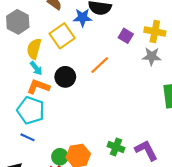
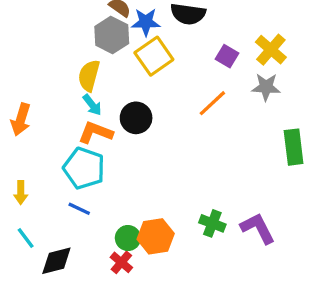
blue star: (83, 18) -> (146, 22), moved
gray hexagon: (18, 22) -> (112, 35), moved
yellow cross: (155, 32) -> (271, 50), turned 30
yellow square: (62, 36) -> (154, 56), moved
orange line: (100, 65) -> (212, 103), moved

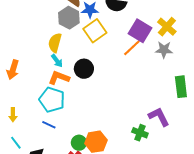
purple square: (227, 56) -> (140, 31), size x1.6
orange line: (212, 103) -> (132, 48), moved
green cross: (212, 223) -> (140, 133), moved
purple L-shape: (258, 228) -> (159, 117), moved

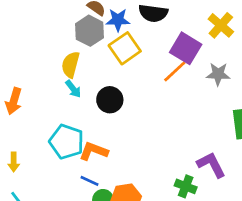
yellow cross: (167, 27) -> (221, 25), moved
orange L-shape: (59, 78) -> (94, 151), moved
blue line: (49, 125) -> (90, 181), moved

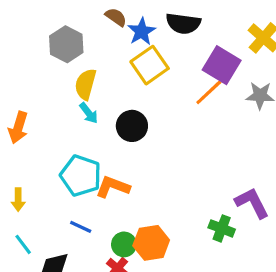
blue star: (118, 20) -> (142, 31), turned -30
gray hexagon: (90, 31) -> (66, 44), moved
blue line: (90, 181) -> (81, 227), moved

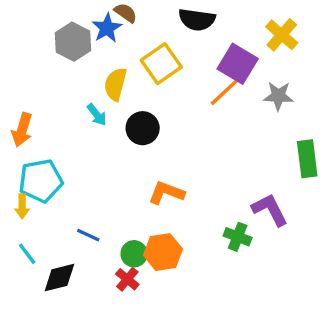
blue star: (142, 31) -> (107, 28), moved
yellow semicircle: (86, 84) -> (115, 84), moved
cyan pentagon: (81, 176) -> (41, 181), moved, turned -30
orange L-shape: (113, 187) -> (166, 193), moved

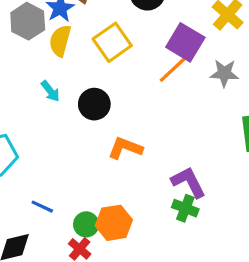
yellow semicircle: (115, 84) -> (60, 41), moved
orange L-shape: (166, 193) -> (125, 148), moved
purple L-shape: (270, 210) -> (189, 182), moved

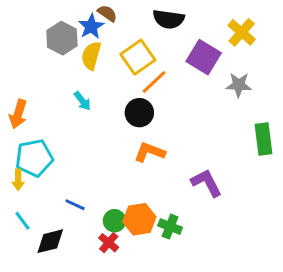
orange line: (172, 70) -> (154, 82), moved
black circle: (94, 104) -> (139, 113), moved
green cross: (185, 208) -> (170, 227), moved

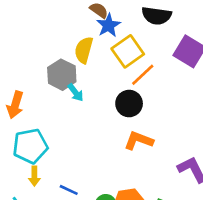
blue star: (91, 26) -> (108, 25), moved
gray hexagon: (62, 38) -> (62, 75), moved
yellow arrow: (18, 180) -> (34, 176), moved

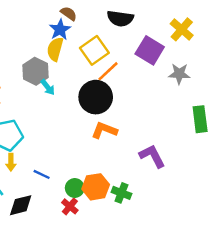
blue star: (108, 25) -> (60, 29), moved
black circle: (129, 104) -> (96, 97), size x1.4

